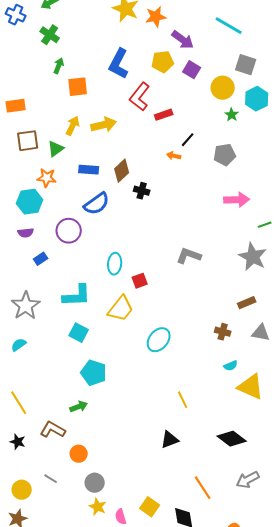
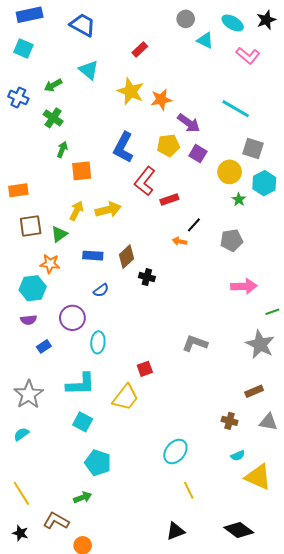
blue semicircle: (97, 204) -> (101, 290), size x0.6
cyan ellipse: (115, 264) -> (98, 342), moved
cyan ellipse: (159, 340) -> (175, 452), moved

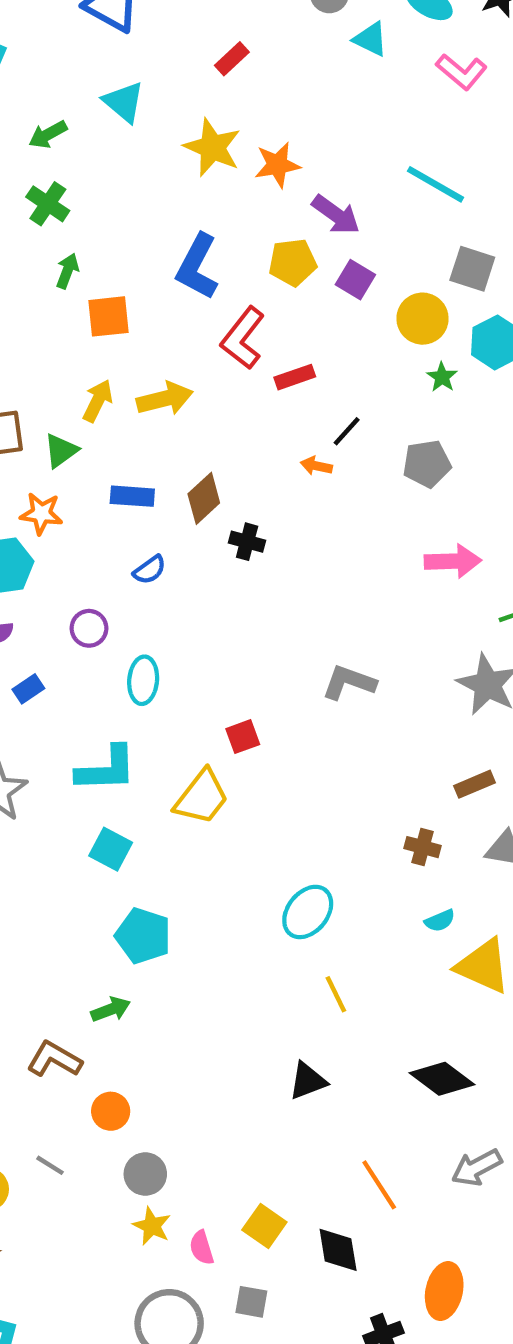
purple circle: (72, 318) -> (89, 628), size x0.7

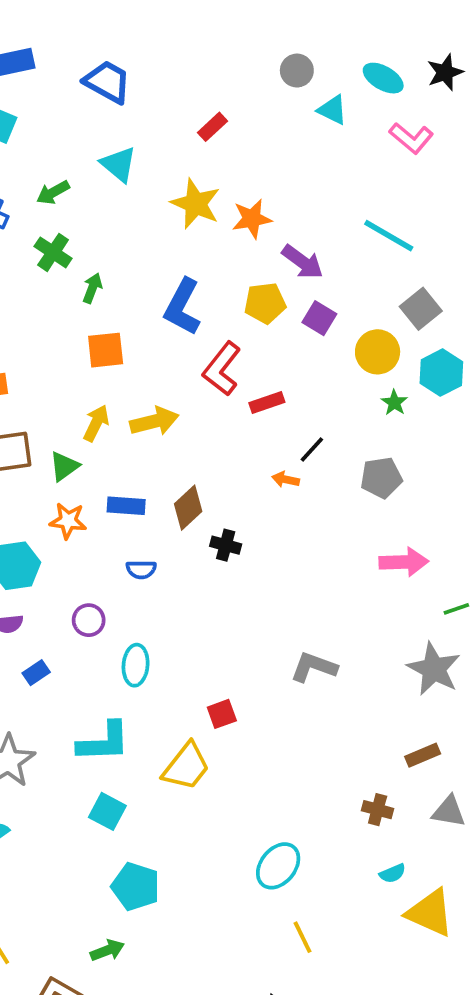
gray square: (472, 269) -> (421, 309), turned 33
green arrow: (67, 271) -> (92, 288), moved
orange star: (41, 513) -> (68, 521), moved
blue semicircle: (150, 570) -> (141, 569), turned 36

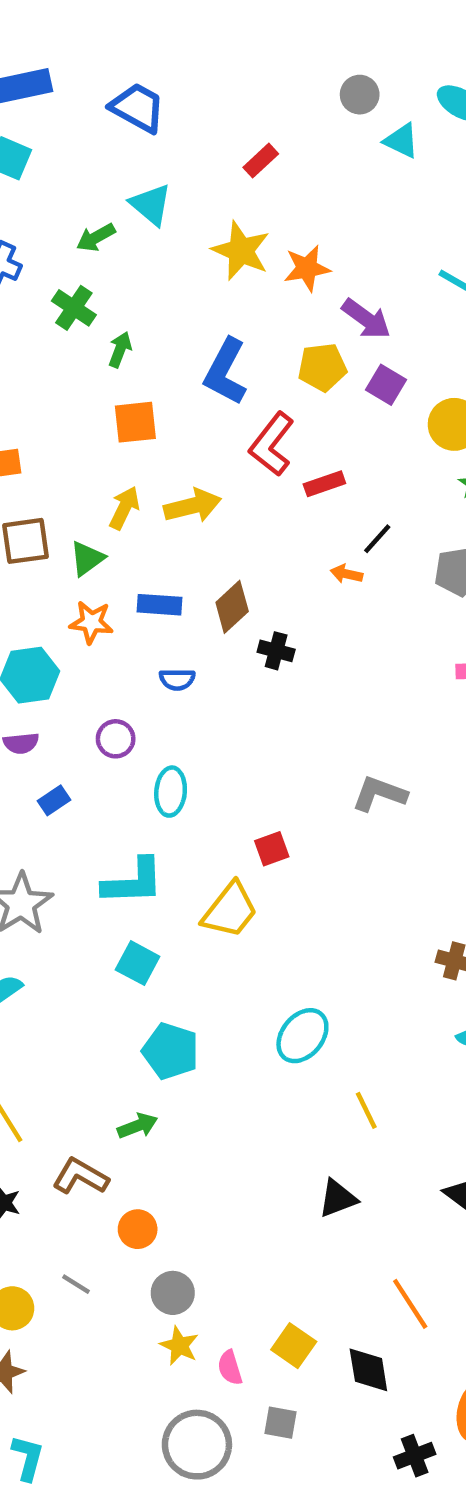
green arrow: (53, 192) -> (96, 237), moved
cyan ellipse: (278, 866) -> (302, 1036), moved

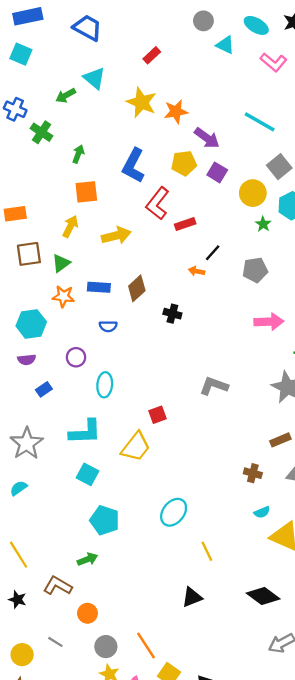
green cross: (74, 308) -> (42, 132), moved
yellow arrow: (124, 508) -> (70, 226), moved
black cross: (276, 651) -> (172, 314), moved
orange line: (410, 1304) -> (146, 645), moved

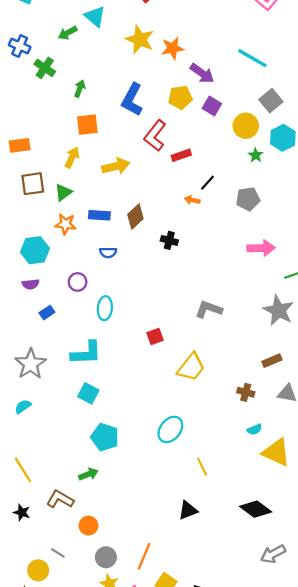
yellow trapezoid: (136, 447) -> (191, 367), moved
orange line: (146, 645) -> (144, 556), turned 56
yellow circle: (22, 655) -> (38, 570), moved

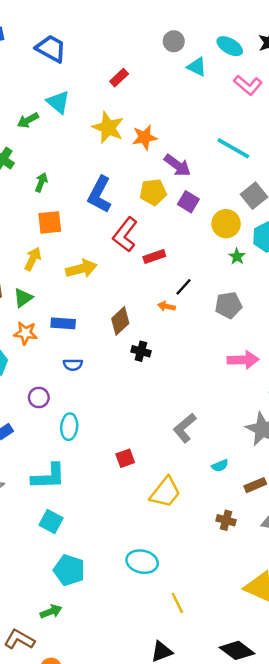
brown diamond: (135, 216) -> (120, 321), moved
gray L-shape: (209, 309) -> (185, 428), turned -60
cyan ellipse: (170, 429) -> (142, 562), turned 64
cyan semicircle: (254, 429) -> (220, 466), moved

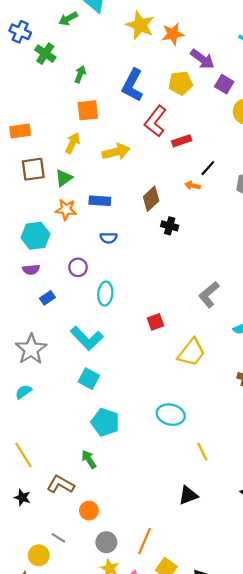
purple square: (188, 202) -> (224, 84), moved
cyan L-shape: (49, 477) -> (87, 338), turned 48
green arrow: (51, 611) -> (89, 459), turned -102

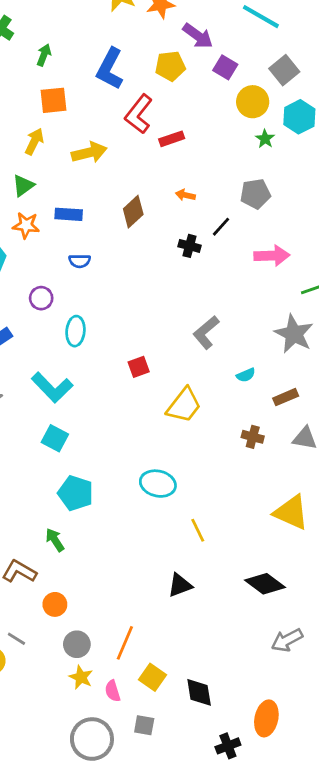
black line: (208, 168) -> (221, 227), moved
black cross: (170, 226) -> (189, 246), moved

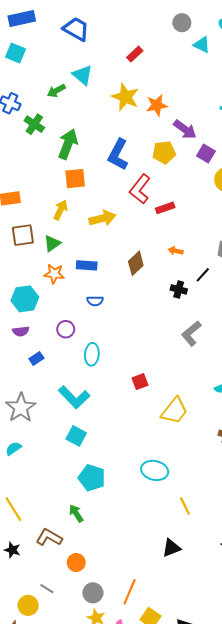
green arrow: (44, 55) -> (68, 144), size x1.8
gray L-shape: (206, 332) -> (191, 333), moved

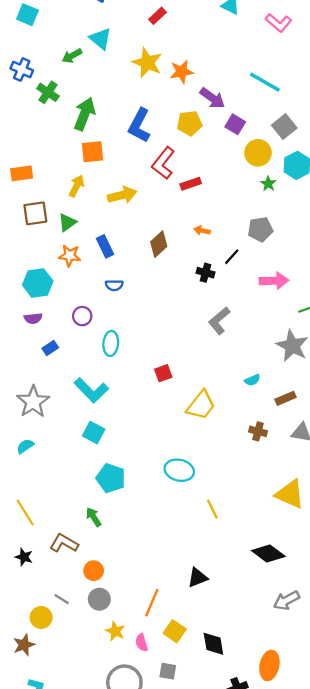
blue rectangle: (87, 265) -> (105, 246), turned 60
black triangle: (171, 548) -> (198, 578), moved
gray circle: (93, 593) -> (99, 599), moved

